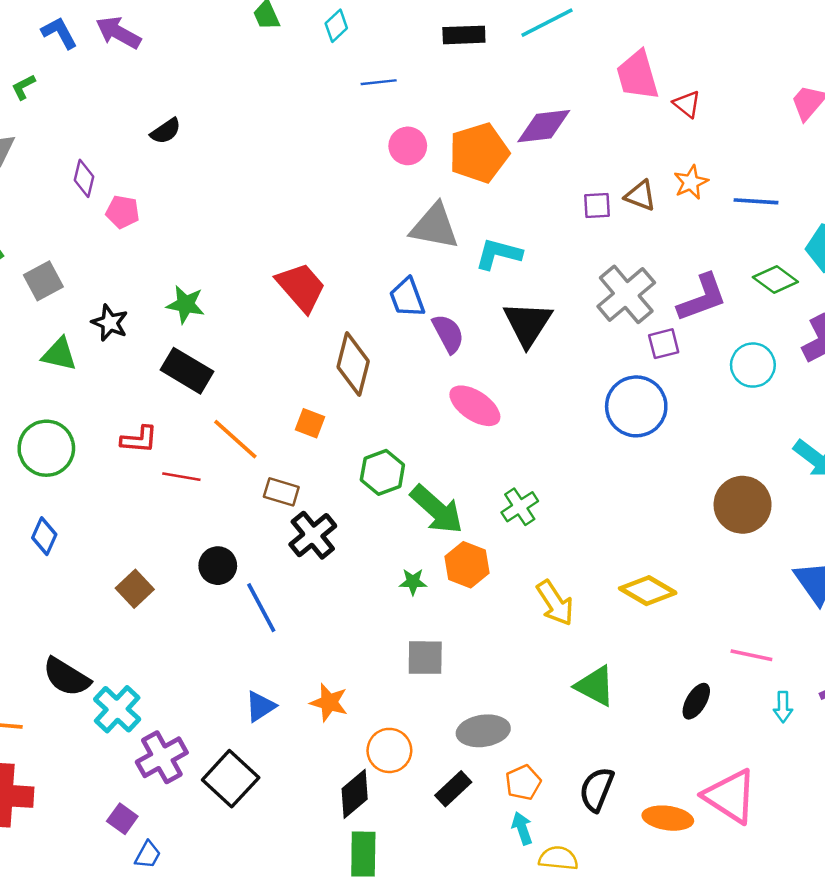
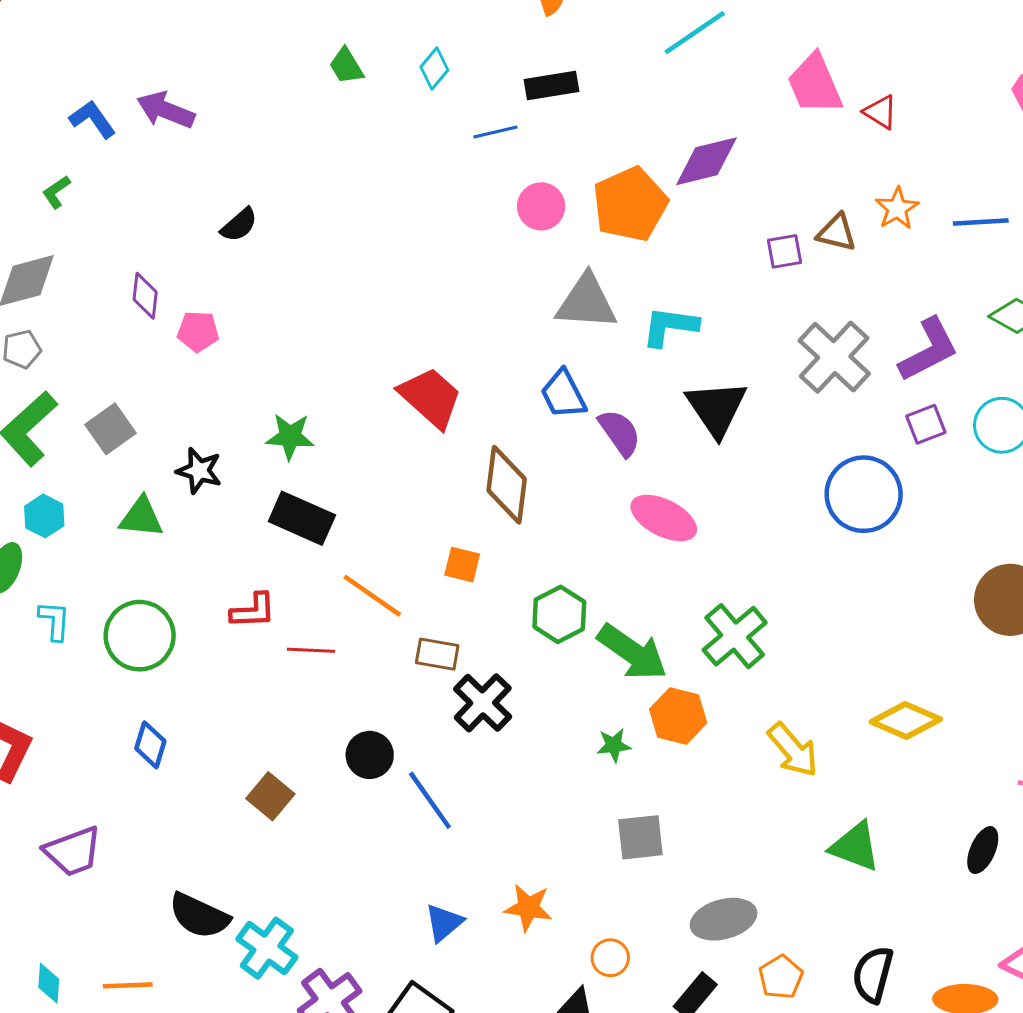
black rectangle: (464, 35) -> (552, 85), moved
purple square: (664, 344) -> (926, 424), moved
green cross: (520, 507) -> (735, 636), size x1.4
orange circle: (389, 750) -> (610, 958), size x0.7

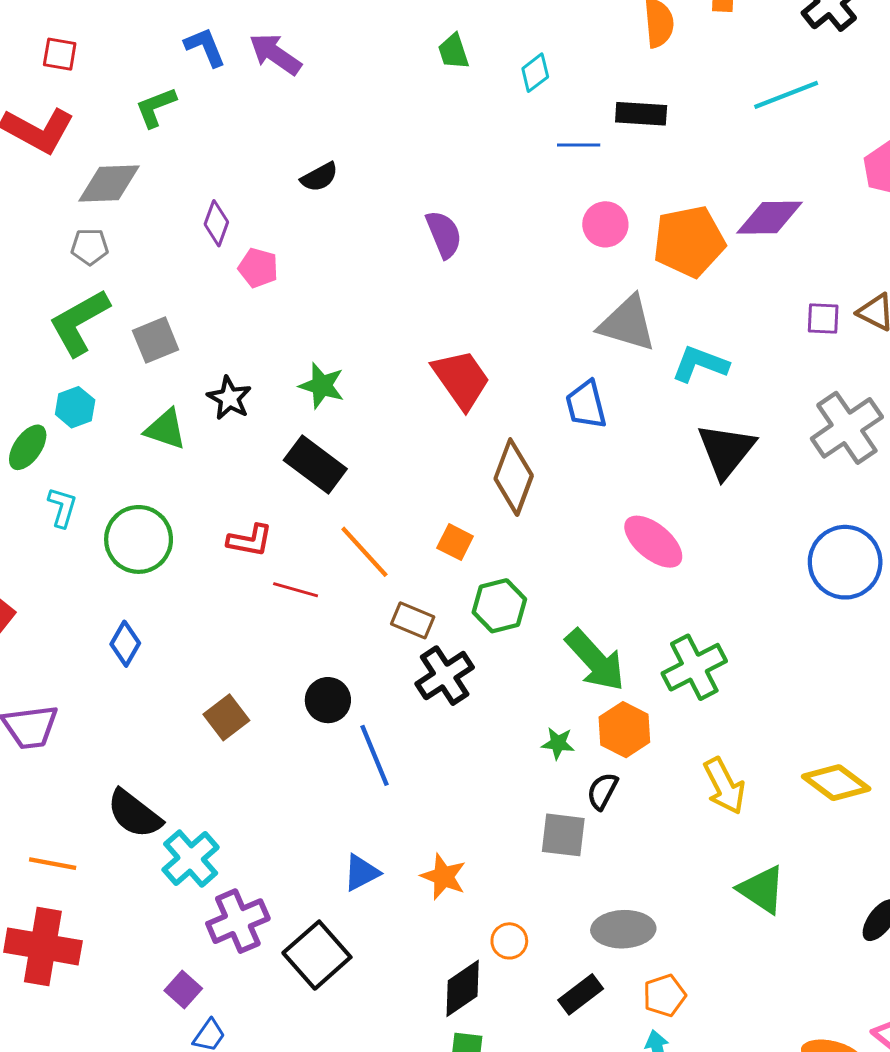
green L-shape: (56, 192) -> (156, 107), size x1.4
purple semicircle: (620, 433) -> (444, 234), moved
green hexagon: (559, 614) -> (499, 606), moved
black semicircle: (873, 975) -> (602, 791), moved, size x0.7

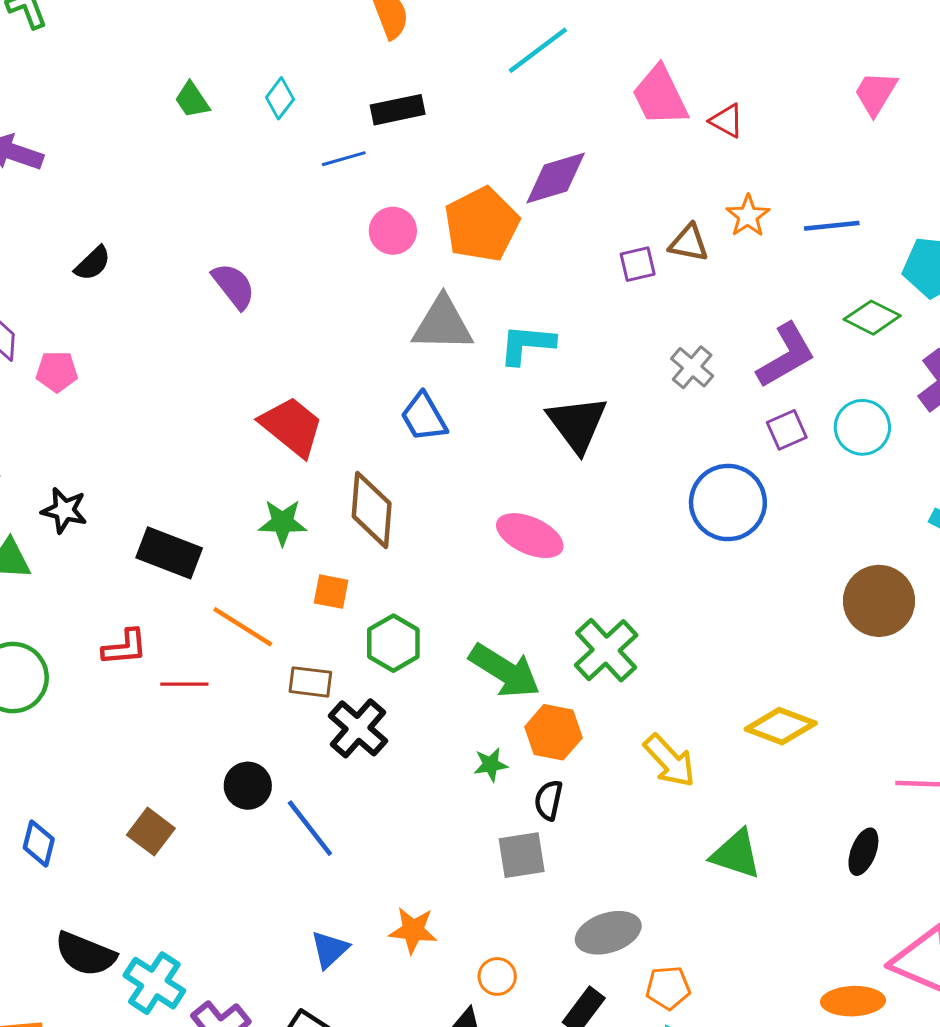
green star: (322, 386) -> (282, 522), moved
gray cross: (847, 428) -> (692, 367), size x0.6
blue diamond: (125, 644) -> (39, 843), moved
orange pentagon: (664, 995) -> (668, 988), turned 30

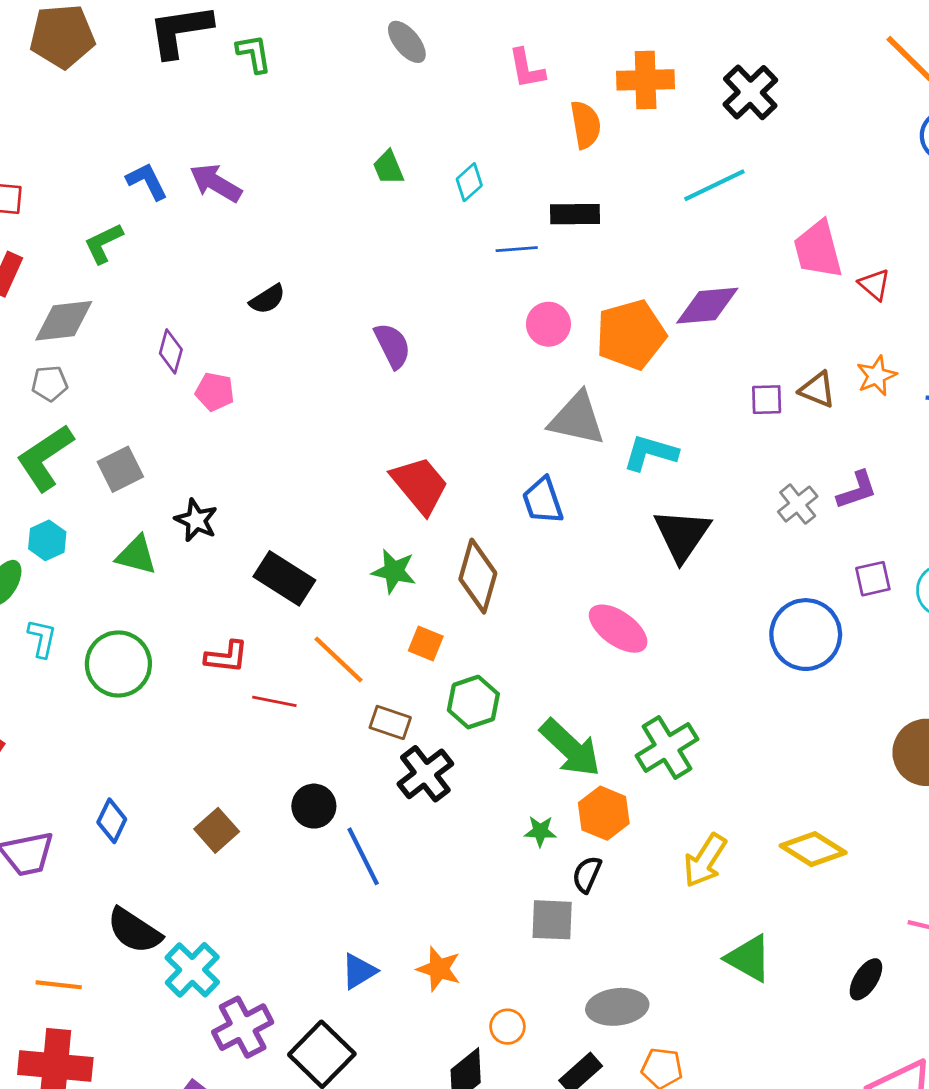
purple L-shape: (786, 355) -> (857, 490), moved, size x0.7
yellow arrow: (670, 761) -> (705, 860), turned 64

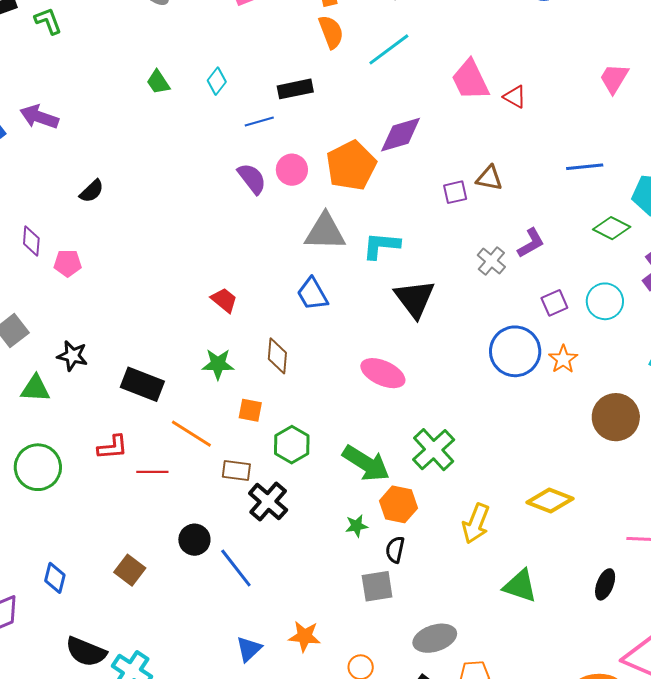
orange semicircle: (586, 125) -> (331, 32), moved
purple semicircle: (392, 346) -> (252, 179), moved
orange star: (876, 376) -> (563, 359), moved
red trapezoid: (420, 485) -> (224, 300), size x0.6
brown diamond: (478, 576) -> (277, 356), size x0.7

